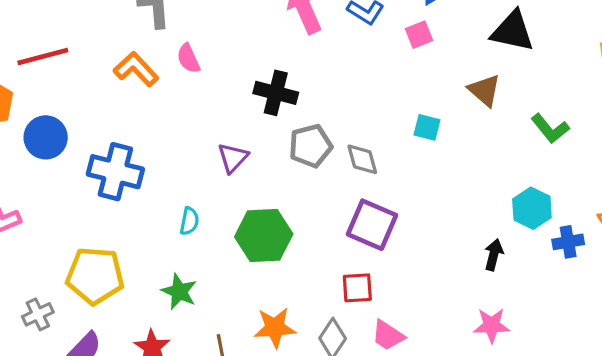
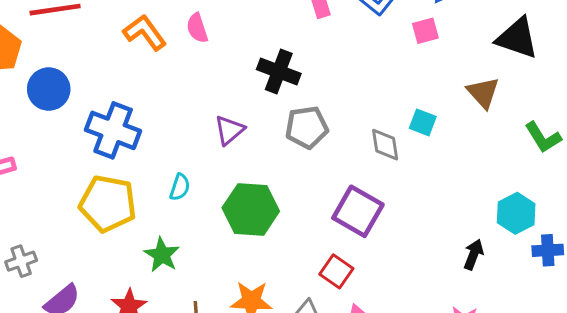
gray diamond: (362, 159) -> (385, 145), moved
yellow pentagon: (95, 276) -> (108, 204), moved
red square: (357, 288) -> (336, 271), turned 32

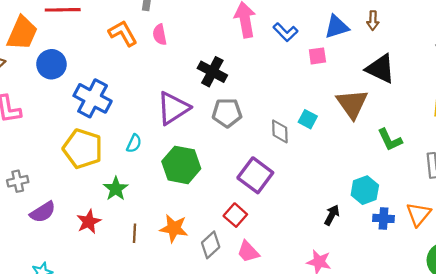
brown triangle: (483, 93) -> (352, 104), size x1.4
purple triangle: (229, 130) -> (173, 108), size x1.6

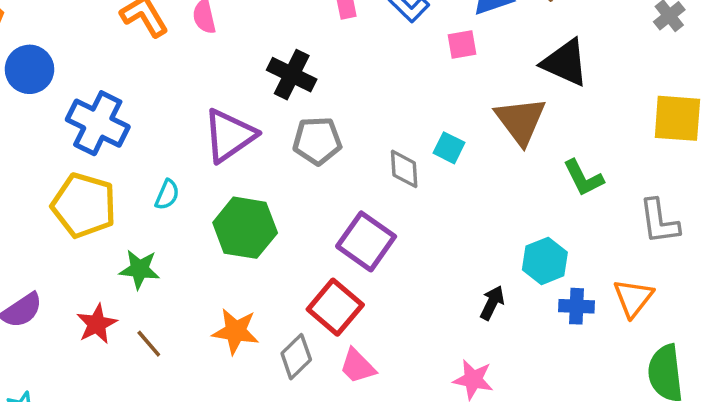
green star: (116, 189) -> (139, 269), turned -30
red square: (235, 215) -> (335, 307), size x1.4
brown line: (134, 233) -> (149, 344), moved, turned -42

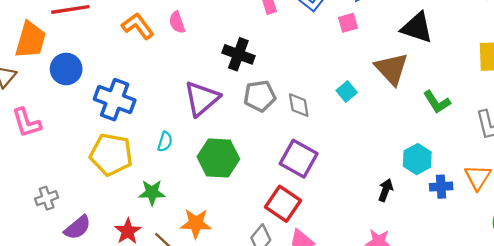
cyan square: (449, 148) -> (347, 92), turned 30
gray diamond: (404, 169) -> (299, 105), moved
orange star: (236, 331) -> (196, 223), moved

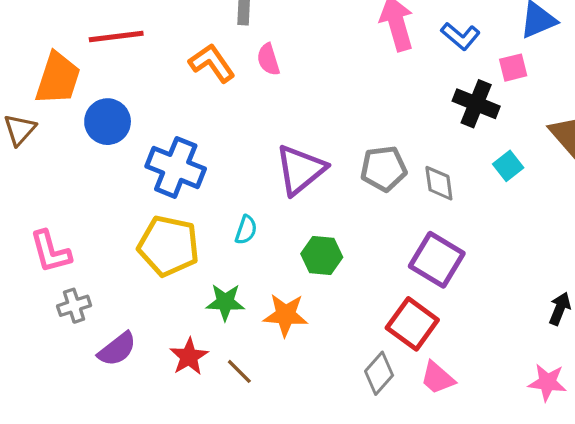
black cross: (238, 54) -> (476, 104), moved
pink L-shape: (27, 123) -> (51, 252), moved
green hexagon: (218, 158) -> (322, 255), size x0.7
orange star: (196, 223) -> (286, 315), moved

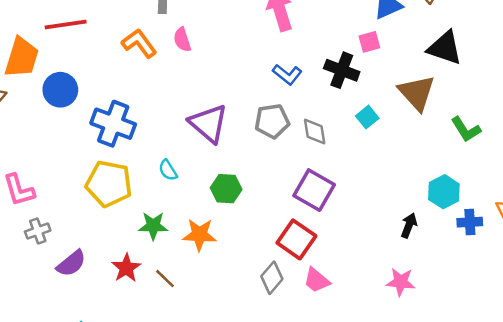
blue L-shape: (460, 36) -> (287, 74), moved
purple triangle: (300, 170) -> (209, 123), turned -39
cyan semicircle: (246, 230) -> (168, 170), turned 130

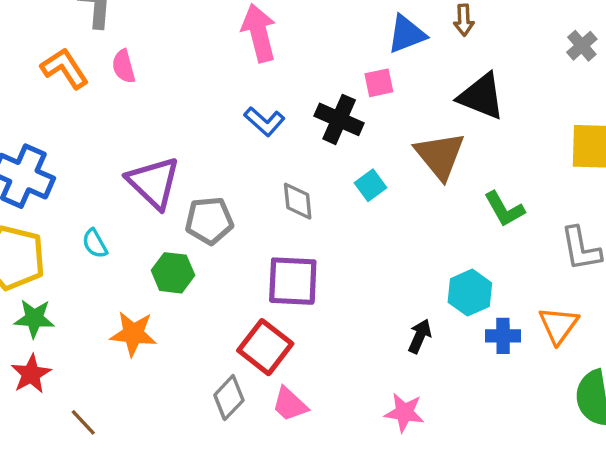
gray pentagon: (272, 121) -> (209, 221), moved
purple square: (314, 190) -> (293, 281), turned -30
green star: (153, 226) -> (34, 318), moved
brown line: (165, 279) -> (83, 422), moved

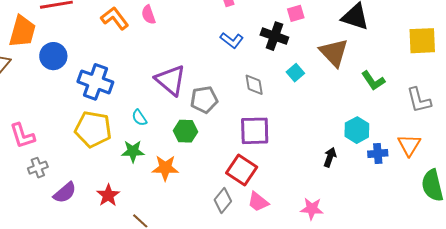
green star: (34, 318) -> (133, 151), moved
pink star: (404, 413) -> (312, 209), moved

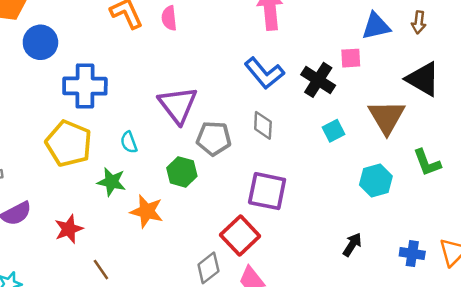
blue L-shape: (232, 40) -> (264, 73), size x1.4
blue cross: (95, 82) -> (85, 86), turned -32
gray diamond: (254, 85) -> (263, 125), moved
cyan hexagon: (357, 130) -> (376, 181), moved

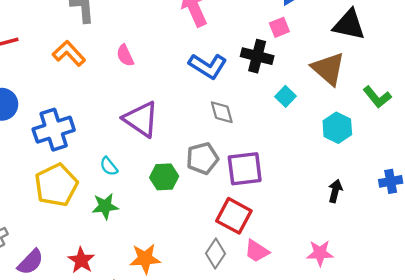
pink semicircle: (169, 18) -> (125, 55), moved
gray pentagon: (214, 138) -> (202, 158), moved
yellow pentagon: (69, 144) -> (56, 185), turned -30
orange star: (147, 211) -> (145, 259), moved

